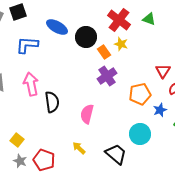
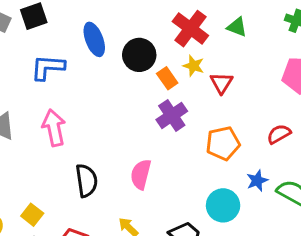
blue ellipse: (57, 27) -> (94, 39), turned 40
red triangle: (163, 71) -> (221, 83), moved
black semicircle: (52, 102) -> (86, 181), moved
blue star: (160, 110) -> (257, 181), moved

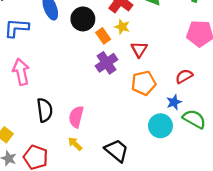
red triangle: (221, 83) -> (139, 49), moved
pink semicircle: (141, 174) -> (76, 117), moved
blue star: (257, 181) -> (174, 102), moved
cyan circle: (223, 205) -> (160, 126), moved

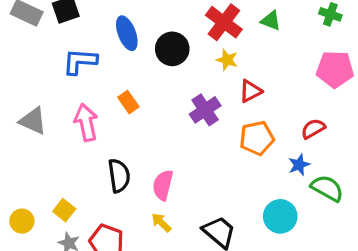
orange rectangle: (103, 36) -> (128, 102), moved
red triangle: (139, 49) -> (251, 91), turned 30
cyan circle: (160, 126) -> (280, 216), moved

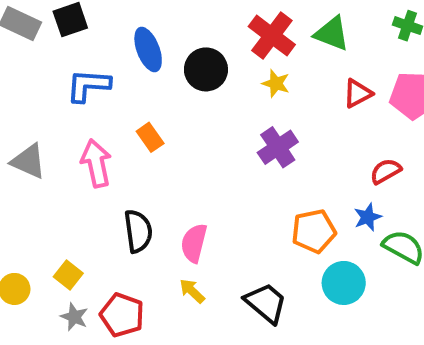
green triangle: (271, 21) -> (332, 34), size x1.4
red triangle: (251, 91) -> (358, 93), moved
purple cross: (205, 110) -> (278, 147), moved
orange pentagon: (257, 138) -> (314, 231), moved

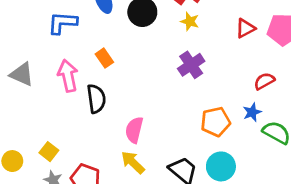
black semicircle: (138, 231) -> (96, 99), moved
cyan circle: (344, 283) -> (221, 166), moved
yellow arrow: (192, 291) -> (133, 162), size x1.4

